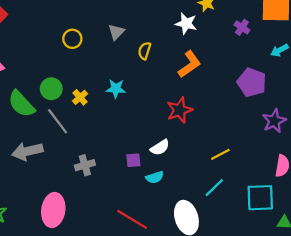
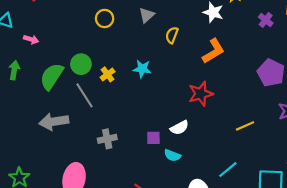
green semicircle: (21, 104) -> (52, 76), turned 72
yellow line: (220, 154) -> (245, 126), moved
cyan semicircle: (155, 177) -> (172, 155), turned 35

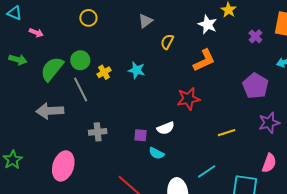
yellow circle: (105, 18) -> (88, 18), moved
green arrow: (14, 70) -> (18, 60), turned 90

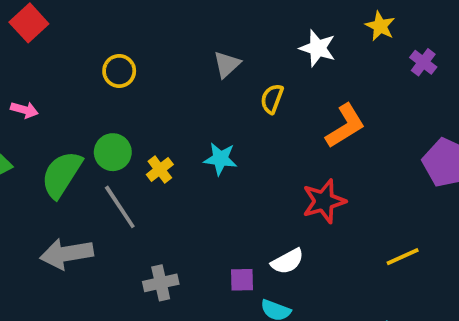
white star: (208, 24) -> (318, 48), moved
purple cross: (255, 36) -> (423, 62), moved

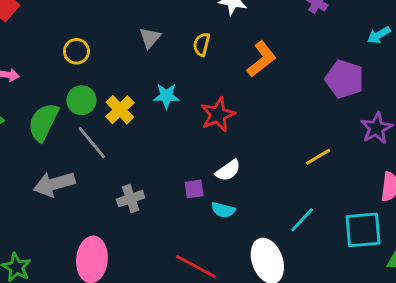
gray triangle: (227, 64) -> (150, 38), moved
yellow circle: (119, 71) -> (76, 51), moved
yellow cross: (160, 170) -> (120, 110), size x1.4
red star: (324, 201) -> (218, 115), moved

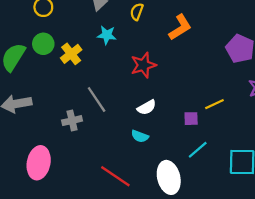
cyan star: (166, 96) -> (107, 35), moved
gray line: (92, 143) -> (97, 99), moved
purple square: (194, 189) -> (191, 119), moved

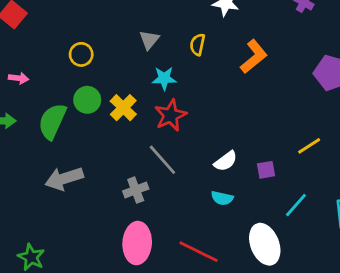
red star: (143, 65) -> (171, 115), moved
purple square: (191, 119) -> (266, 170), moved
pink ellipse: (39, 163) -> (137, 243), moved

